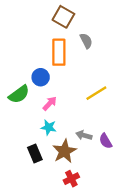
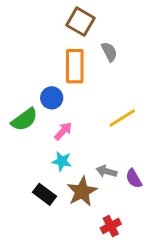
black rectangle: (35, 154) -> (45, 194), turned -30
red cross: (71, 179) -> (111, 226), moved

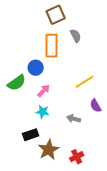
brown square: (81, 22) -> (56, 15), turned 36
purple semicircle: (134, 179) -> (96, 106), moved
brown star: (82, 191) -> (49, 150), moved
black rectangle: (45, 194) -> (31, 135), turned -56

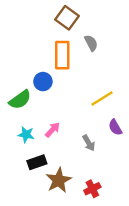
brown square: (56, 15) -> (67, 18), turned -30
pink arrow: (44, 91) -> (53, 130), moved
cyan star: (43, 112) -> (26, 135), moved
gray arrow: (74, 119) -> (89, 143), turned -136

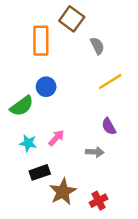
orange rectangle: (62, 55) -> (41, 41), moved
yellow line: (102, 98) -> (110, 82), moved
purple semicircle: (115, 127) -> (109, 126), moved
gray arrow: (89, 143) -> (95, 152), turned -56

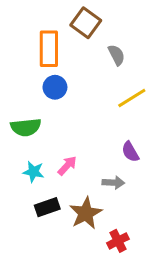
blue circle: (46, 87) -> (55, 87), moved
green semicircle: (22, 106) -> (26, 127), turned 30
brown star: (63, 192) -> (86, 213), moved

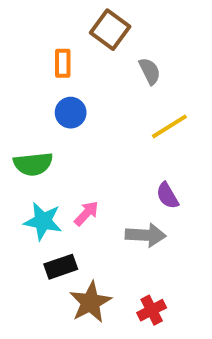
orange rectangle: (49, 49) -> (63, 63), size x0.6
cyan star: (33, 172) -> (43, 221), size x1.4
gray arrow: (113, 183) -> (146, 235), size x1.4
brown star: (86, 213) -> (90, 302), moved

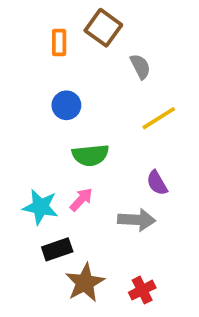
orange rectangle: (63, 63) -> (59, 42), moved
green semicircle: (33, 164) -> (90, 155), moved

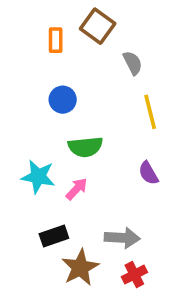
yellow line: (159, 118) -> (150, 112), turned -72
cyan star: (41, 207) -> (38, 177), moved
gray arrow: (137, 220) -> (122, 238), moved

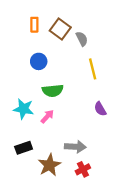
brown square: (98, 26) -> (60, 29), moved
purple semicircle: (148, 173) -> (100, 109), moved
black rectangle: (54, 236) -> (24, 148), moved

